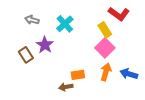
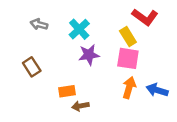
purple star: (45, 45) -> (89, 55), moved, turned 30
pink square: (105, 48) -> (128, 58), turned -36
orange rectangle: (78, 75) -> (67, 91), moved

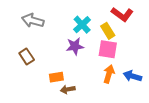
gray arrow: (39, 24) -> (33, 21), size x1.5
cyan cross: (79, 29) -> (82, 25), moved

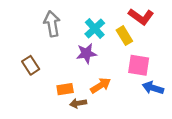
gray arrow: (33, 21) -> (52, 24), moved, turned 65
pink square: (108, 49) -> (139, 65), moved
orange arrow: (109, 74) -> (101, 85), moved, turned 42

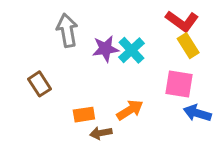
cyan cross: (95, 28) -> (131, 50), moved
yellow rectangle: (124, 36) -> (188, 46), moved
purple star: (86, 53) -> (105, 49), moved

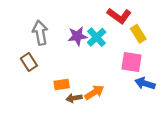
red L-shape: (182, 21) -> (119, 16), moved
gray arrow: (67, 30) -> (40, 33), moved
orange arrow: (130, 110) -> (94, 92), moved

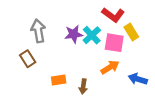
pink square: (131, 62) -> (114, 43), moved
orange arrow: (94, 92) -> (110, 67), moved
brown arrow: (74, 98) -> (83, 86), moved, turned -72

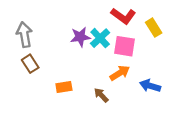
gray arrow: (38, 31) -> (24, 35), moved
yellow rectangle: (131, 32) -> (154, 28), moved
brown arrow: (83, 86) -> (101, 95), moved, turned 128

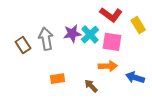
gray arrow: (24, 35) -> (46, 39), moved
brown rectangle: (30, 64) -> (23, 45), moved
orange arrow: (120, 73) -> (108, 66), turned 30

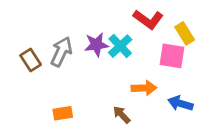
gray arrow: (46, 39) -> (61, 52), turned 35
pink square: (112, 42) -> (172, 56), moved
orange rectangle: (57, 79) -> (63, 113), moved

